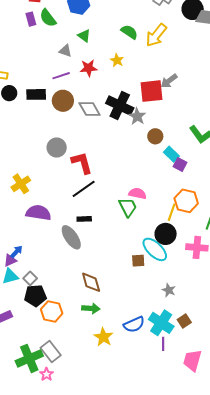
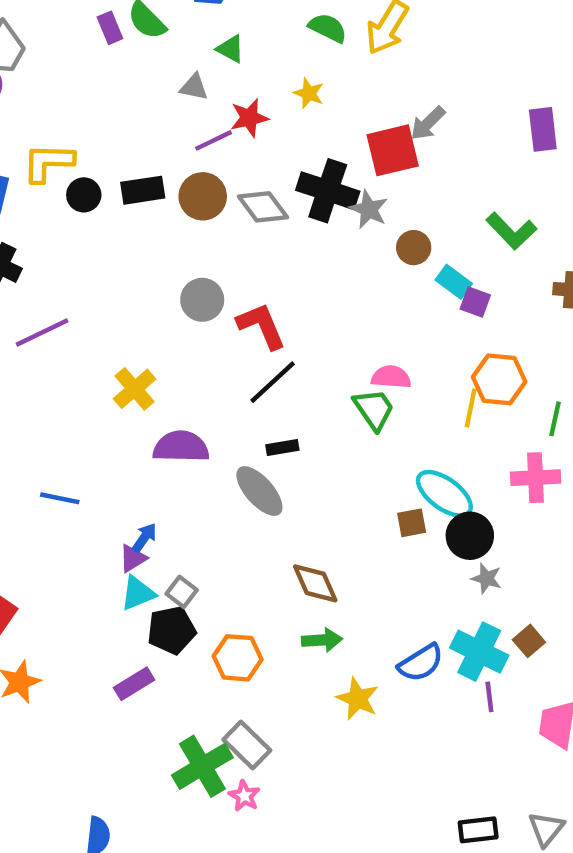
purple line: (61, 76) -> (214, 140), moved
black circle: (166, 234) -> (470, 536), moved
black pentagon: (35, 296) -> (172, 630), moved

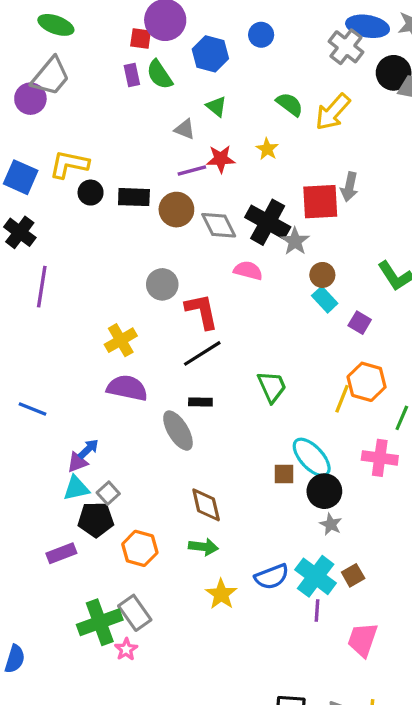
gray arrow: (428, 123) -> (349, 187), turned -44
cyan rectangle: (454, 282) -> (325, 300), moved
purple line: (42, 332) -> (42, 287), turned -66
pink semicircle: (391, 377) -> (248, 271), moved
yellow cross: (135, 389) -> (121, 340), moved

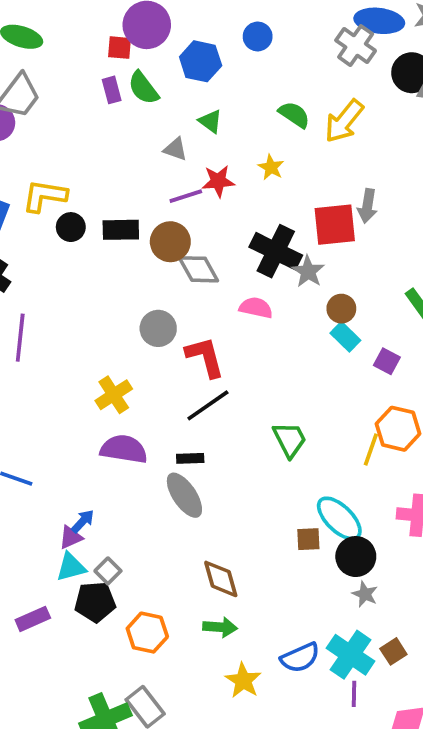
gray diamond: (219, 225) -> (199, 269), moved
black rectangle: (200, 402) -> (190, 458), moved
purple rectangle: (61, 553) -> (33, 619), moved

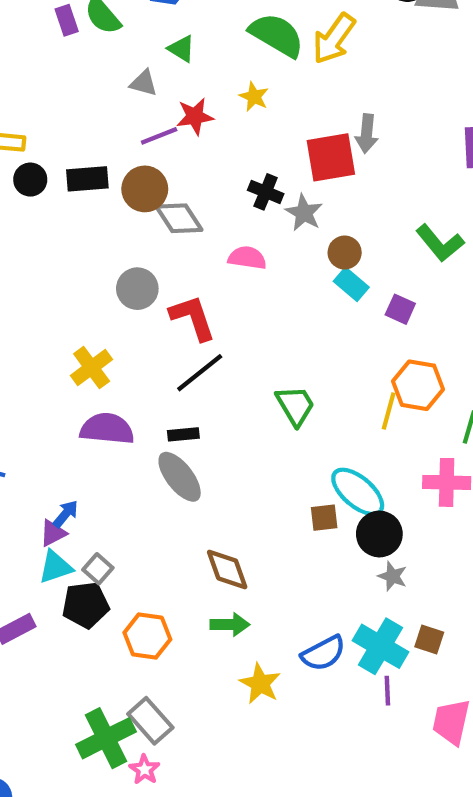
green semicircle: (294, 115) -> (277, 35), size x1.5
black cross: (276, 251) -> (266, 192), size x0.6
brown square: (393, 651) -> (429, 639), turned -35

